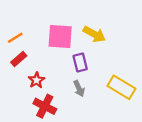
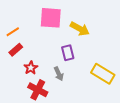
pink square: (60, 37) -> (51, 18), moved
gray arrow: (79, 88) -> (59, 74), moved

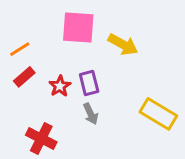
purple rectangle: (68, 53) -> (89, 83), moved
red star: (31, 68) -> (60, 86), moved
red cross: (38, 90) -> (41, 138), moved

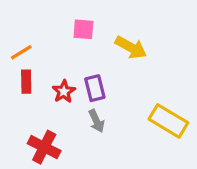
pink square: (78, 28) -> (83, 29), size x0.6
red rectangle: (24, 77) -> (26, 82), turned -50

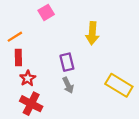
pink square: (83, 29) -> (46, 12), moved, turned -35
yellow arrow: (131, 47) -> (92, 33), turned 65
red star: (64, 91) -> (28, 78), moved

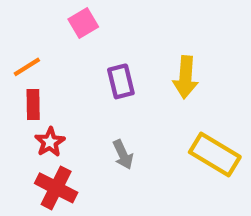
yellow arrow: (92, 33) -> (186, 77), moved
purple rectangle: (67, 62) -> (121, 81), moved

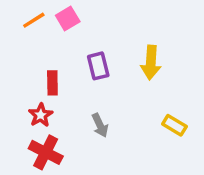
orange line: (27, 67) -> (34, 20), moved
red rectangle: (33, 104) -> (52, 83), moved
yellow rectangle: (215, 155) -> (174, 125), size x0.6

